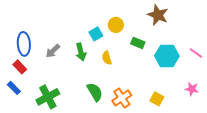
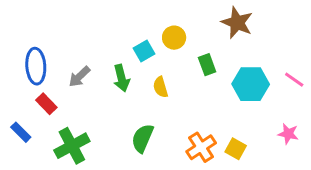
green rectangle: (138, 43) -> (207, 65), turned 48
red rectangle: (20, 67) -> (46, 104), moved
green semicircle: (95, 92) -> (142, 138), turned -126
orange cross: (122, 98) -> (201, 147), moved

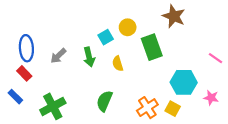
green rectangle: (207, 65) -> (152, 47), size x1.6
cyan hexagon: (251, 84) -> (184, 82), moved
red rectangle: (46, 104) -> (24, 73), moved

